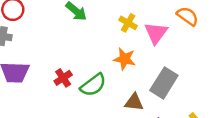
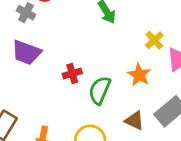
green semicircle: (93, 85) -> (100, 90), turned 132

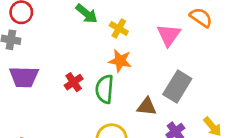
yellow cross: (154, 40) -> (119, 28), moved
orange star: (139, 75) -> (120, 61), moved

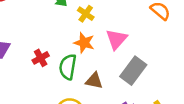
pink triangle: (169, 35) -> (116, 39), moved
brown triangle: (147, 106) -> (94, 81), moved

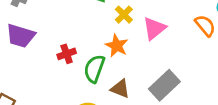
pink triangle: (116, 39) -> (154, 28), moved

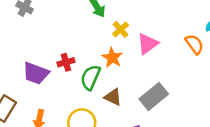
purple trapezoid: (21, 36) -> (36, 73), moved

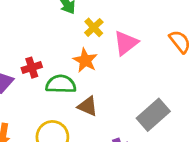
green semicircle: (90, 77) -> (61, 84), turned 70
gray rectangle: (154, 96) -> (153, 115), moved

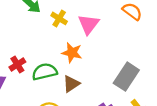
orange star: (85, 60) -> (72, 53), moved
brown triangle: (88, 106) -> (71, 84), turned -42

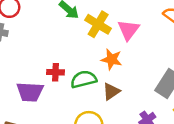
yellow cross: (59, 18) -> (98, 24), size x1.5
red cross: (17, 64) -> (55, 72), turned 35

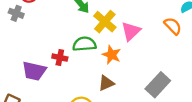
green semicircle: (84, 79) -> (84, 44), moved

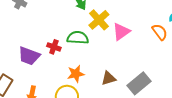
orange star: (112, 55) -> (76, 74), moved, turned 30
brown triangle: (106, 83) -> (109, 78), moved

